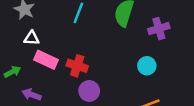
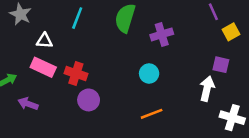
white triangle: (32, 38) -> (44, 41), moved

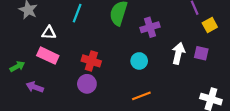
red cross: (76, 74) -> (91, 61), moved
white arrow: (207, 89) -> (178, 53), moved

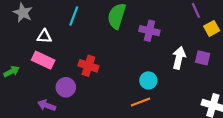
purple cross: (150, 27) -> (149, 31), turned 30
cyan circle: (139, 61) -> (148, 80), moved
purple circle: (87, 84) -> (66, 87), moved
purple arrow: (35, 87) -> (47, 105), moved

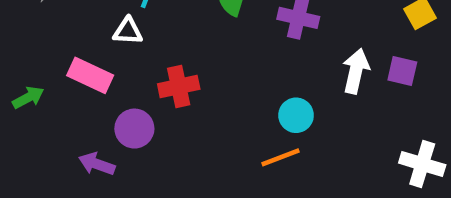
white triangle: (44, 36) -> (128, 31), moved
red cross: (88, 66) -> (179, 86), turned -30

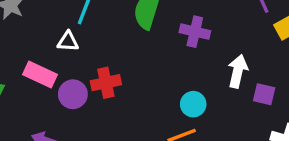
purple square: (402, 71) -> (264, 94), moved
purple circle: (134, 129) -> (73, 94), moved

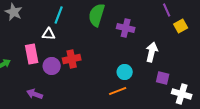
pink rectangle: (40, 74) -> (32, 54), turned 54
purple square: (264, 94) -> (163, 78), moved

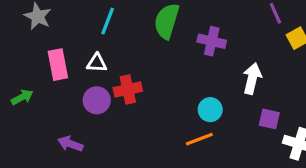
white triangle: (49, 34) -> (97, 63), moved
pink rectangle: (32, 54) -> (58, 65), moved

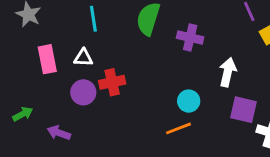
cyan line: (108, 21) -> (93, 19), turned -30
green arrow: (22, 97) -> (23, 114), moved
purple square: (269, 119) -> (244, 110), size x1.4

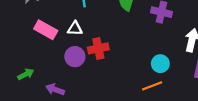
pink rectangle: (47, 59) -> (46, 30), turned -50

